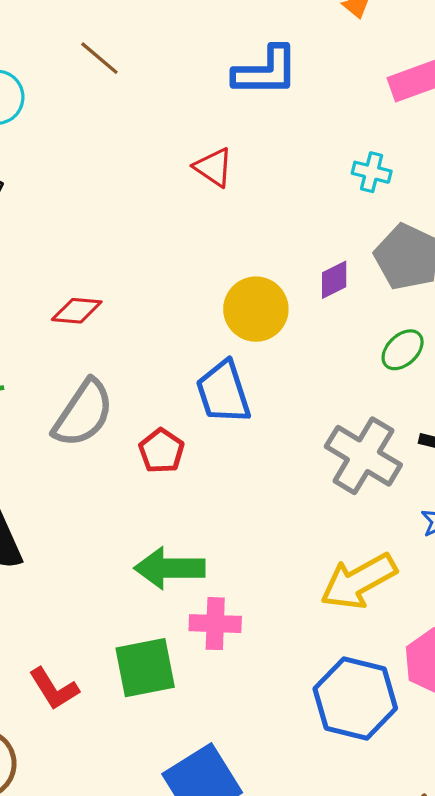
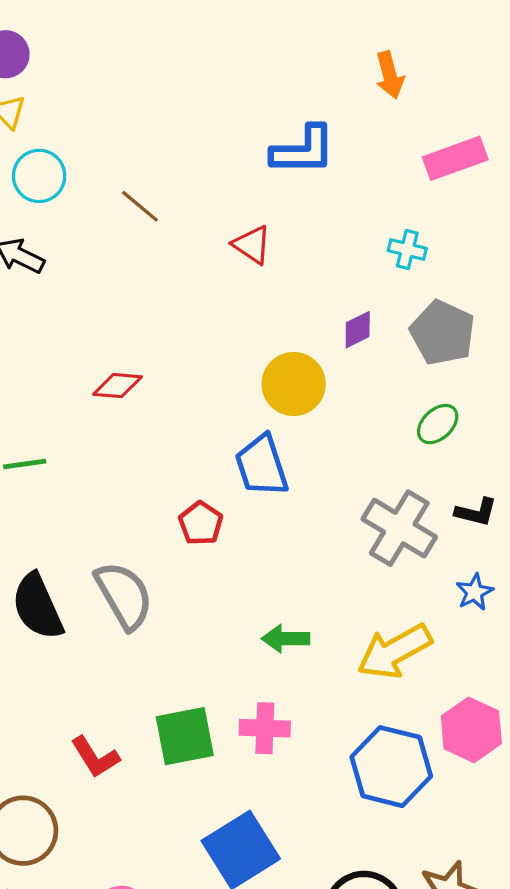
brown line: (99, 58) -> (140, 206), moved
purple diamond: (334, 280) -> (358, 330), moved
gray semicircle: (83, 413) -> (124, 595), moved, turned -64
green arrow: (170, 568) -> (286, 639), moved, size x0.7
pink cross: (215, 624) -> (265, 728), moved

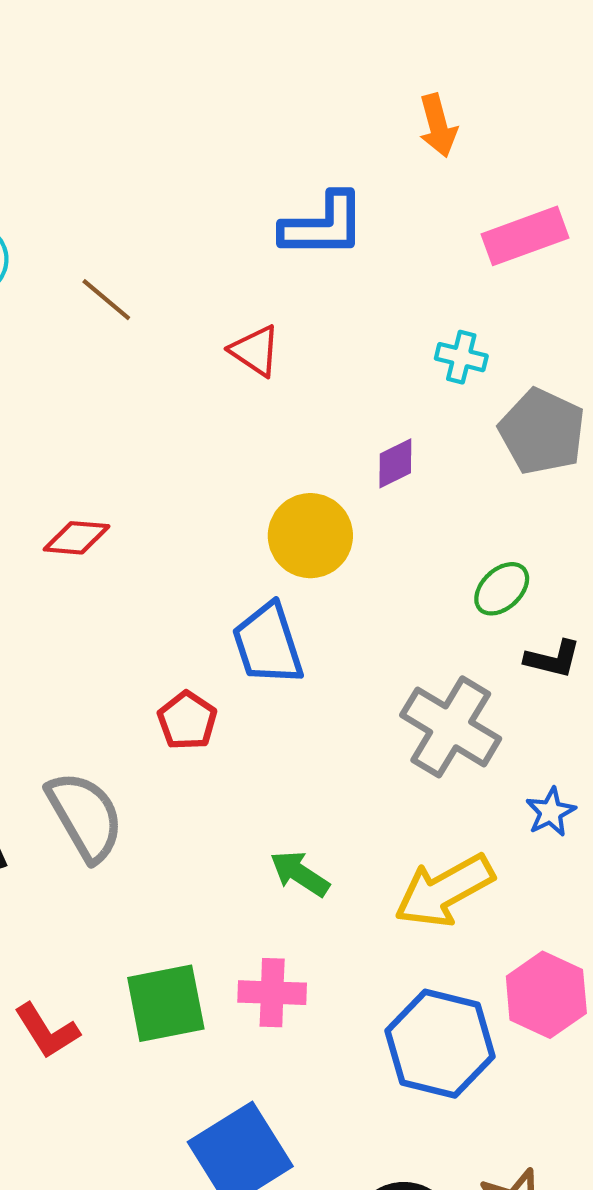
gray pentagon: (442, 333) -> (542, 431), moved
black L-shape: (476, 512) -> (553, 659), moved
green arrow: (286, 639) -> (300, 874), turned 33

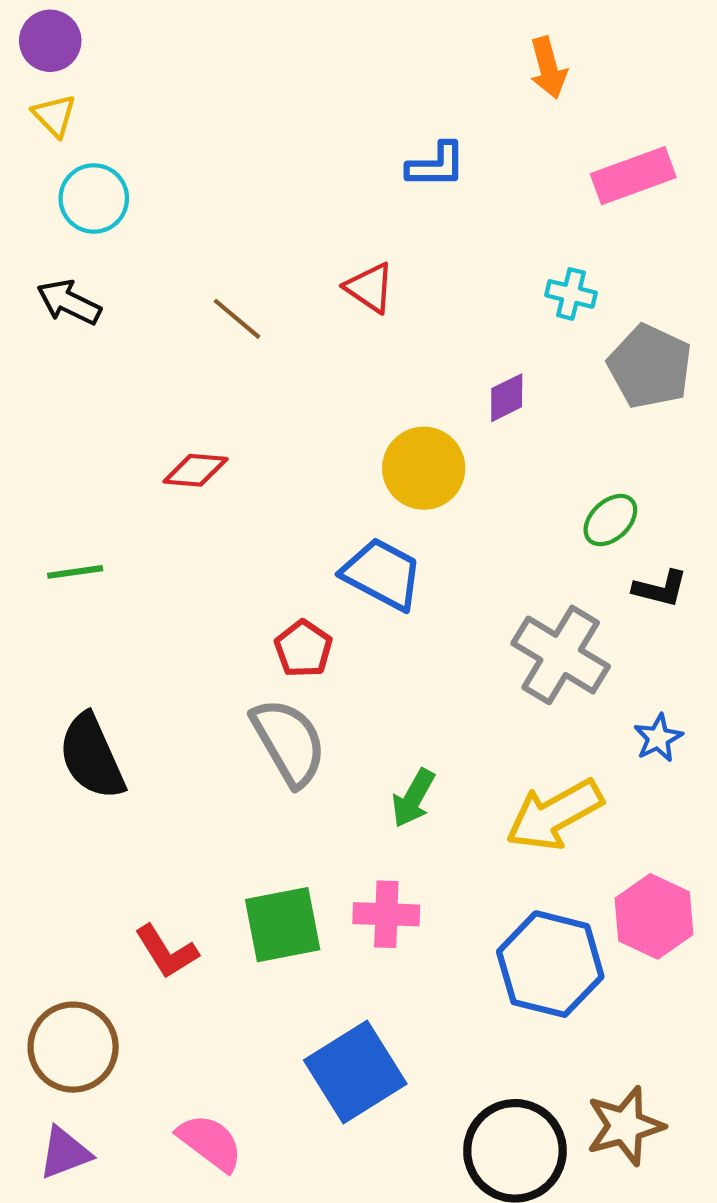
blue L-shape: (323, 225) -> (436, 165), size x0.7
brown line: (106, 300) -> (237, 319), moved
blue trapezoid: (268, 644) -> (382, 574), turned 136
gray semicircle: (85, 816) -> (289, 742), moved
green arrow: (300, 874) -> (413, 798), turned -94

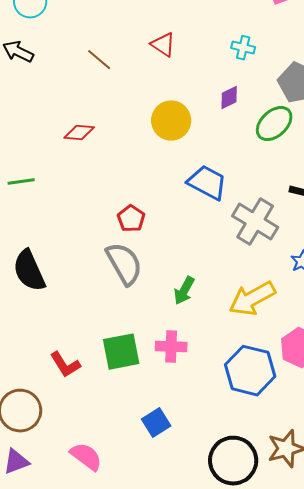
cyan cross: (571, 294) -> (243, 48), moved
yellow circle: (424, 468) -> (171, 121), moved
green ellipse: (610, 520) -> (274, 124), moved, size x1.4
blue trapezoid: (382, 574) -> (207, 183), moved
blue square: (355, 1072) -> (156, 423), size x0.6

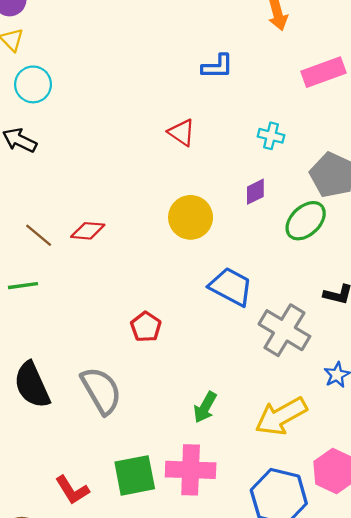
brown line: (99, 60) -> (39, 235), moved
gray semicircle: (124, 264) -> (101, 391), moved
pink cross: (171, 347) -> (191, 470), size x1.4

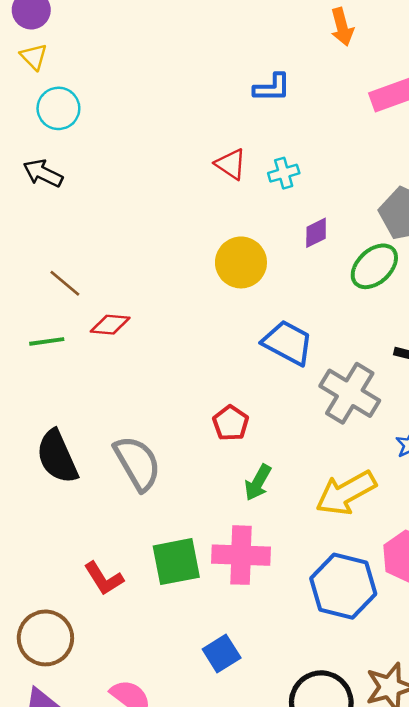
cyan cross: (271, 136) -> (284, 173), moved, turned -30
red diamond: (88, 231) -> (110, 325), moved
red pentagon: (146, 327) -> (231, 423), moved

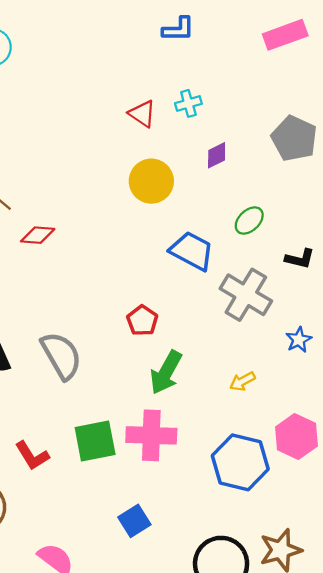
red triangle: (231, 164) -> (142, 114), moved
green ellipse: (374, 266) -> (249, 220), moved, size x0.7
green arrow: (258, 483) -> (166, 372), size x1.4
yellow arrow: (346, 493) -> (242, 381), size x0.5

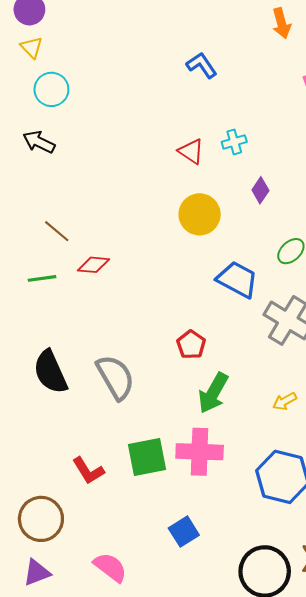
blue L-shape: (178, 29) -> (202, 65), moved, turned -124
purple diamond: (217, 155) -> (260, 190), turned -30

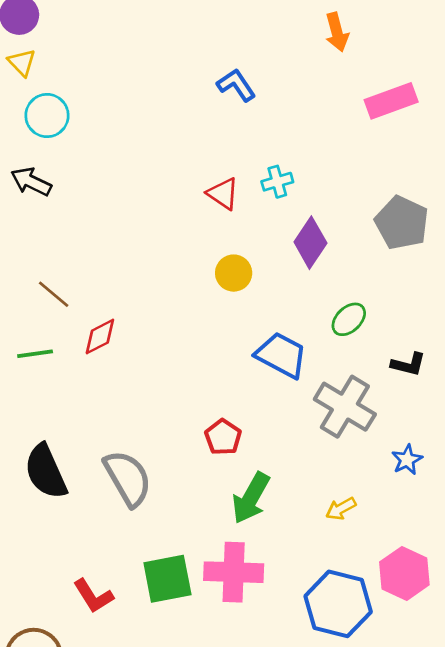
purple diamond: (260, 190) -> (310, 243), size x1.5
yellow circle: (200, 214) -> (234, 273), size x0.7
red diamond: (93, 265) -> (100, 337), turned -32

